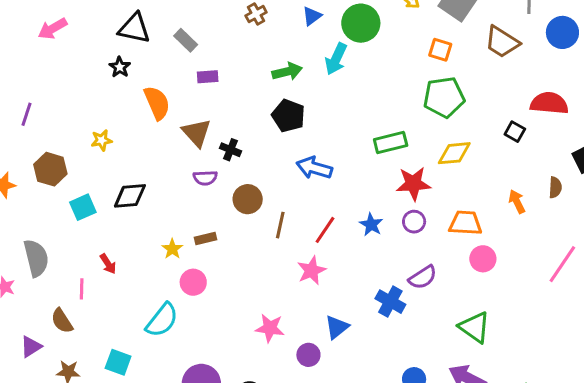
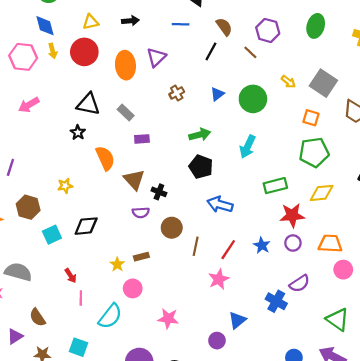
cyan arrow: (336, 59) -> (248, 147), moved
gray semicircle: (36, 258) -> (18, 272), turned -60
pink line: (82, 289) -> (81, 298), moved
pink star: (270, 328) -> (168, 319), moved

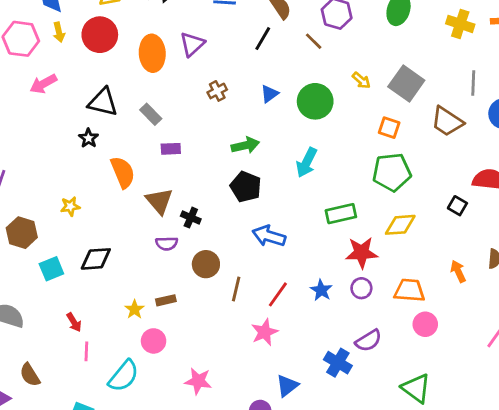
pink arrow: (29, 105) -> (43, 84), moved

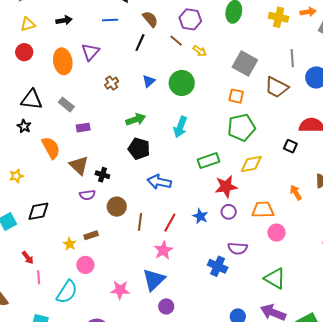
red circle: (100, 35) -> (24, 52), size x0.7
yellow arrow: (361, 80) -> (200, 51), moved
purple semicircle: (369, 341) -> (238, 248), turned 42
blue triangle: (287, 386) -> (154, 280), moved, size x1.4

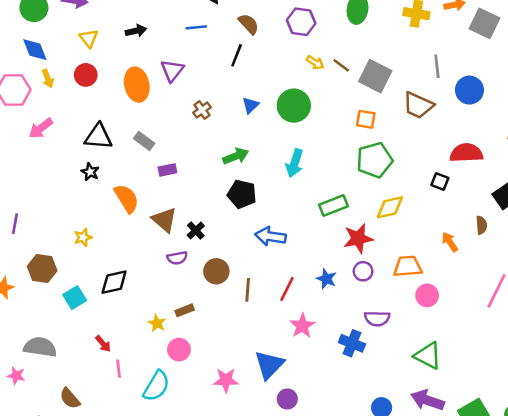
yellow triangle: (28, 24) -> (89, 38), turned -49
brown line: (176, 41) -> (341, 65), moved
black cross: (102, 175) -> (196, 230), turned 32
pink star: (163, 250) -> (302, 326), moved

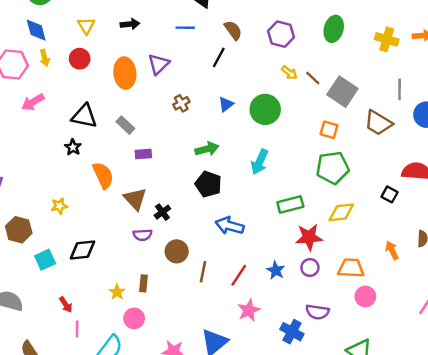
brown rectangle: (185, 310) -> (143, 283), turned -70

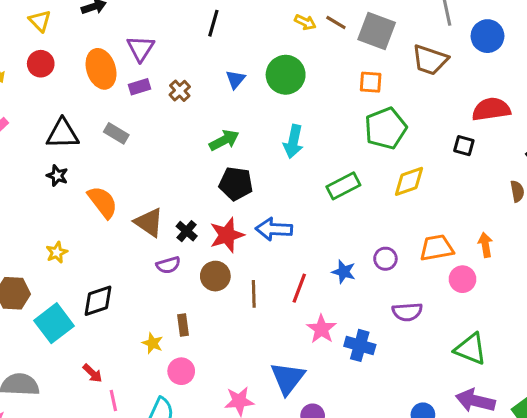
purple rectangle: (143, 154) -> (139, 87), moved
red star: (309, 237) -> (227, 235), moved
orange arrow: (392, 250) -> (485, 245), moved, turned 30
cyan square: (45, 260) -> (54, 323), size x1.4
blue cross: (292, 332) -> (360, 345), moved

